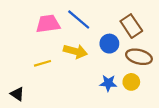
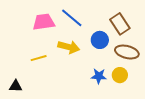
black triangle: (17, 94) -> (16, 86), turned -32

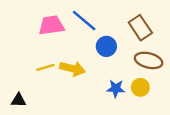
blue circle: (100, 40) -> (106, 46), moved
yellow arrow: (69, 47) -> (72, 69), moved

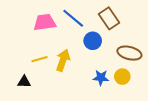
brown rectangle: (140, 28) -> (109, 18), moved
yellow arrow: (72, 69) -> (63, 60), turned -85
black triangle: (19, 100) -> (24, 82), moved

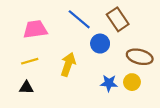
pink trapezoid: (45, 22) -> (35, 29), moved
yellow line: (40, 59) -> (30, 61), moved

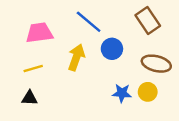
brown rectangle: (118, 19) -> (148, 20), moved
yellow arrow: (68, 64) -> (76, 57), moved

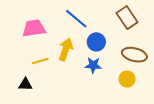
yellow line: (33, 69) -> (40, 61), moved
blue star: (122, 93) -> (93, 65), moved

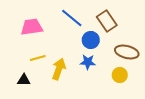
brown rectangle: (127, 18) -> (107, 21), moved
yellow arrow: (66, 49) -> (59, 69), moved

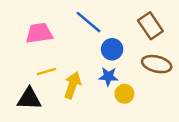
brown rectangle: (107, 21) -> (150, 26), moved
yellow circle: (120, 75) -> (124, 94), moved
black triangle: (24, 80) -> (29, 99), size x1.5

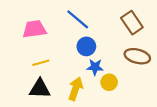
blue circle: (112, 49) -> (86, 46), moved
yellow arrow: (72, 85) -> (76, 89), moved
black triangle: (29, 99) -> (40, 89), moved

